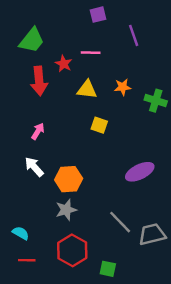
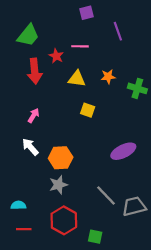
cyan semicircle: (21, 233) -> (18, 205), turned -32

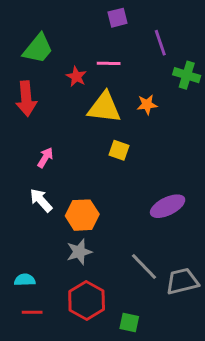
red arrow: (35, 71) -> (26, 99), moved
yellow triangle: (77, 79) -> (104, 108), size x1.4
green cross: (137, 88) -> (187, 75), moved

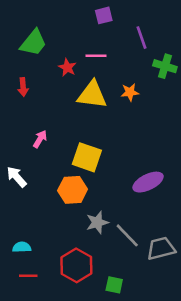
red arrow: (26, 99) -> (23, 87), size x0.6
yellow square: (119, 150) -> (87, 157), moved, size x1.6
white arrow: (41, 200) -> (17, 177), moved
gray star: (79, 252) -> (97, 222), moved

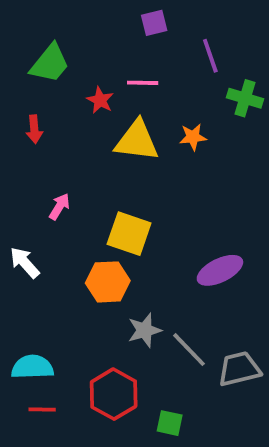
cyan semicircle: (22, 247) -> (32, 367), size x1.5

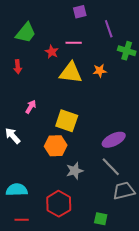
gray line: (189, 350) -> (111, 167), moved
red line: (42, 410) -> (22, 220), moved
green square: (170, 423) -> (101, 219), moved

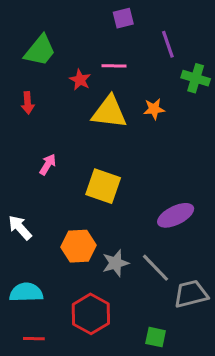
white arrow: (13, 136) -> (20, 228), moved
orange hexagon: (56, 146) -> (79, 246), moved
gray line: (111, 167) -> (156, 268), moved

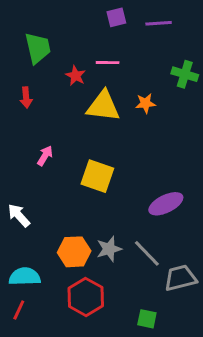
purple line: (168, 44) -> (159, 23), moved, turned -75
green trapezoid: (40, 50) -> (38, 48), turned -52
orange hexagon: (79, 246) -> (74, 252), moved
red line: (34, 339) -> (19, 310), moved, turned -66

